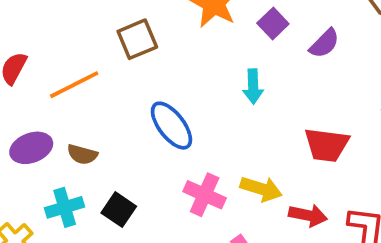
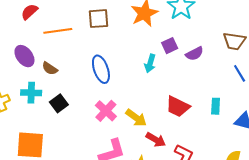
purple square: (273, 23) -> (170, 46), moved
purple ellipse: (31, 148) -> (24, 56), turned 55

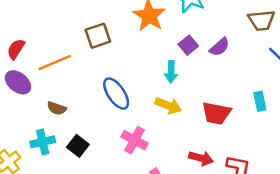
purple ellipse: (24, 56) -> (18, 82), moved
yellow arrow: (136, 118) -> (168, 106), moved

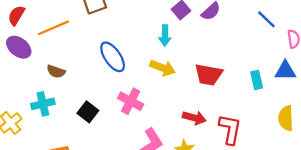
cyan rectangle: (260, 101) -> (257, 80), moved
black square: (78, 146) -> (88, 112), moved

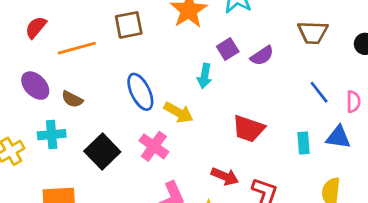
blue line: (266, 19) -> (319, 92), moved
purple ellipse: (19, 47) -> (35, 86), moved
yellow arrow: (163, 68) -> (178, 112), moved
black square: (88, 112) -> (102, 152), size x1.4

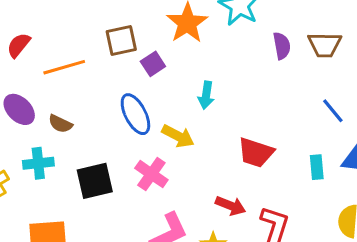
purple square: (228, 49) -> (153, 64), moved
purple semicircle: (262, 56) -> (282, 46), moved, turned -65
black square: (102, 152) -> (95, 181), turned 32

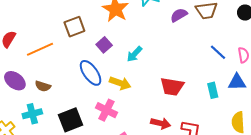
purple semicircle: (282, 46) -> (179, 15), turned -102
purple square: (153, 64) -> (104, 45), moved
cyan arrow: (206, 95) -> (134, 54), turned 42

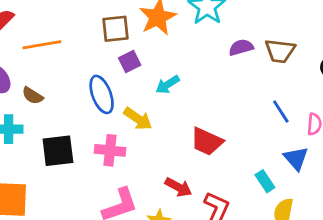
brown square: (74, 27) -> (116, 29), moved
blue triangle: (237, 82) -> (296, 158), turned 36
cyan rectangle: (213, 90) -> (265, 181), moved, turned -35
pink cross: (106, 110) -> (110, 150), turned -35

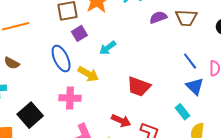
black square: (58, 151) -> (30, 115), moved, turned -30
blue triangle: (296, 158) -> (195, 86), moved

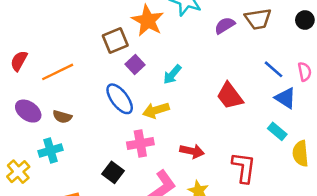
yellow arrow: (88, 74) -> (156, 110), turned 145
red trapezoid: (139, 87) -> (230, 96), moved, turned 45
black square: (30, 115) -> (113, 172), moved, size x0.7
red arrow: (121, 121) -> (192, 151), moved

